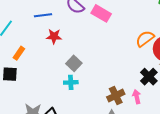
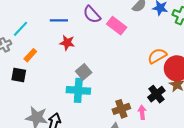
cyan cross: (71, 82) -> (78, 90), size x1.6

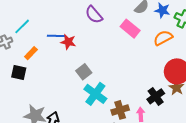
blue line: (59, 20) -> (56, 36), moved
pink rectangle: (117, 26) -> (130, 29), moved
orange semicircle: (157, 56) -> (163, 38), moved
cyan cross: (78, 90) -> (95, 94), moved, turned 30

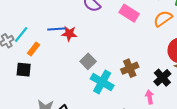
cyan line: (22, 26) -> (21, 34), moved
brown cross: (120, 110) -> (130, 68), moved

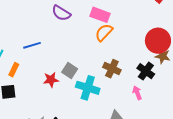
orange semicircle: (163, 19) -> (104, 32), moved
red star: (69, 34) -> (51, 80), moved
brown cross: (130, 68) -> (112, 69), turned -30

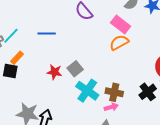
brown cross: (112, 69) -> (114, 92), moved, turned -30
orange rectangle: (14, 70) -> (17, 58), moved
pink arrow: (137, 93) -> (111, 107), moved, turned 80

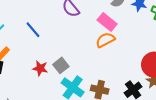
blue line: (47, 34) -> (33, 30), turned 48

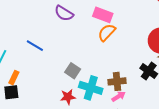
red star: (40, 68) -> (68, 97), moved

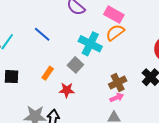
orange rectangle: (14, 78) -> (48, 73), moved
brown cross: (117, 81) -> (118, 83), turned -30
cyan cross: (91, 88) -> (90, 44), moved

